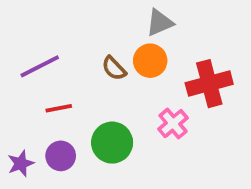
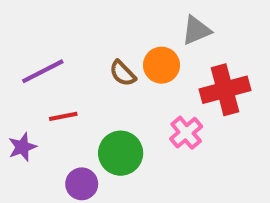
gray triangle: (160, 23) -> (196, 30), moved
purple circle: (61, 156) -> (82, 184), moved
purple star: (21, 164) -> (22, 147), moved

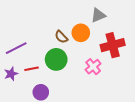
purple line: (43, 71) -> (16, 48), moved
red line: (63, 116) -> (32, 69), moved
green circle: (121, 153) -> (56, 59), moved

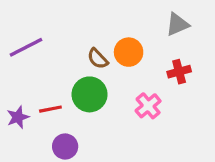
gray triangle: (98, 15) -> (177, 24), moved
red cross: (113, 45) -> (179, 72), size x0.6
purple line: (16, 48) -> (26, 47), moved

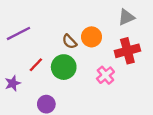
red cross: (179, 72) -> (127, 51), size x1.5
red line: (50, 109) -> (36, 65), moved, turned -35

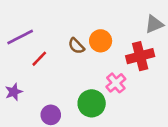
gray triangle: (126, 17) -> (154, 24), moved
red line: (36, 65) -> (39, 59), moved
green circle: (64, 67) -> (92, 103), moved

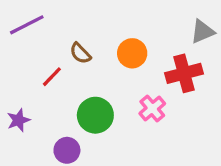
purple line: (20, 37) -> (27, 25), moved
brown semicircle: (76, 46) -> (80, 53), moved
green circle: (92, 103) -> (95, 115), moved

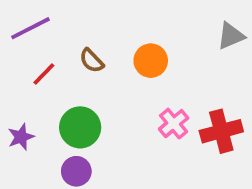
red cross: (184, 73) -> (221, 131), moved
red line: (52, 77) -> (44, 74), moved
green circle: (95, 115) -> (80, 127), moved

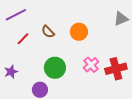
green circle: (80, 127) -> (55, 68), moved

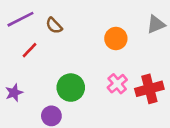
brown semicircle: (48, 32) -> (54, 26), moved
orange circle: (79, 32) -> (116, 39), moved

